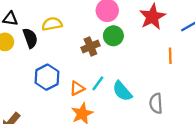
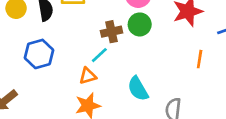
blue hexagon: (47, 77) -> (39, 54), moved
cyan line: (98, 83) -> (99, 55), moved

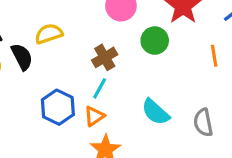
green circle: (140, 24) -> (155, 41), moved
blue hexagon: (39, 54) -> (58, 107), moved

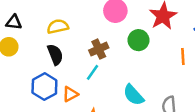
black semicircle: (22, 57) -> (55, 55), moved
blue hexagon: (58, 107) -> (44, 87), moved
orange triangle: (94, 116) -> (70, 94), moved

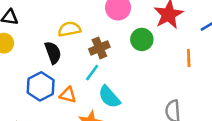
yellow semicircle: (58, 26) -> (69, 29), moved
orange triangle: (70, 94) -> (68, 95), turned 42
cyan semicircle: (133, 95) -> (109, 97), moved

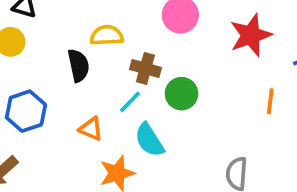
green circle: (142, 39) -> (181, 94), moved
brown cross: (99, 48) -> (145, 68), turned 30
blue hexagon: (41, 86) -> (26, 111), moved

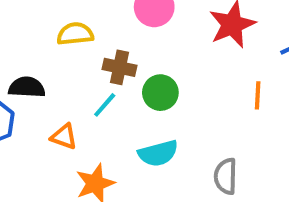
black semicircle: (79, 65) -> (27, 87), moved, turned -72
cyan semicircle: (149, 140) -> (158, 153), moved, turned -69

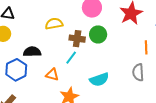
green circle: (160, 93) -> (98, 34), moved
gray semicircle: (226, 176) -> (138, 72), moved

